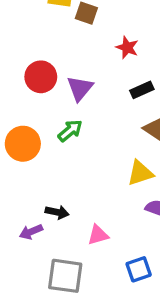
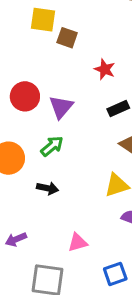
black arrow: (57, 212) -> (48, 188), moved

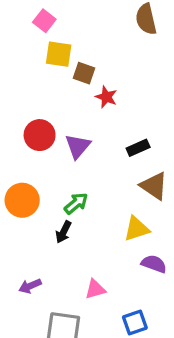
red star: (105, 69) -> (106, 97), moved
green arrow: (52, 146) -> (76, 203), moved
black arrow: (48, 188) -> (63, 232), turned 105

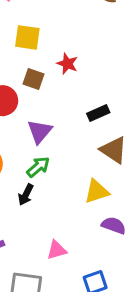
yellow square: (59, 54) -> (27, 37), moved
brown square: (84, 73) -> (33, 79), moved
purple triangle: (78, 146) -> (40, 131), moved

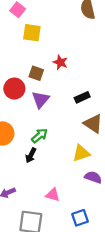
yellow square: (27, 37) -> (32, 33), moved
purple triangle: (40, 131) -> (41, 100), moved
pink triangle: (57, 250) -> (53, 195), turned 32

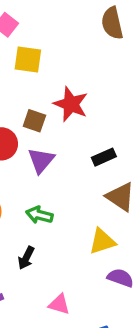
red star: (60, 62) -> (71, 104), size x1.5
green arrow: (40, 136) -> (39, 215), turned -126
black arrow: (31, 155) -> (26, 258), moved

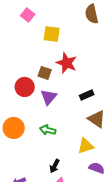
yellow square: (28, 60) -> (52, 34), moved
black arrow: (26, 258) -> (55, 166), moved

